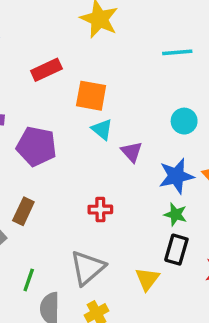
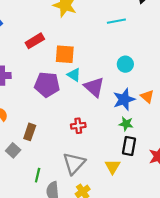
purple pentagon: (36, 146) -> (47, 85), moved
purple triangle: (132, 152) -> (94, 87), size x1.5

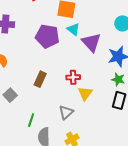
brown rectangle: (30, 132) -> (40, 79), moved
gray triangle: (74, 163) -> (66, 112), size x0.7
yellow triangle: (113, 167) -> (85, 93), moved

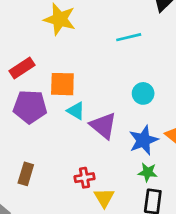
purple pentagon: (47, 36) -> (30, 107), moved
brown rectangle: (40, 79) -> (26, 174), moved

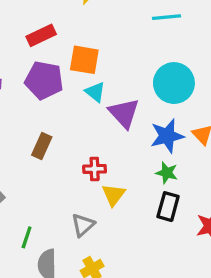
cyan circle: (143, 93) -> (174, 83), size x1.6
brown rectangle: (26, 174) -> (42, 146), moved

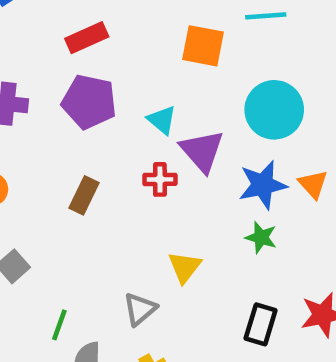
orange square: (84, 60) -> (203, 46), moved
red cross: (95, 169) -> (160, 179), moved
black rectangle: (168, 207) -> (261, 324), moved

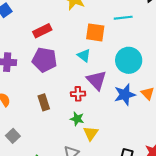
cyan triangle: (162, 120) -> (84, 55), moved
brown rectangle: (84, 195) -> (44, 102), turned -42
green star: (261, 237) -> (77, 119), moved

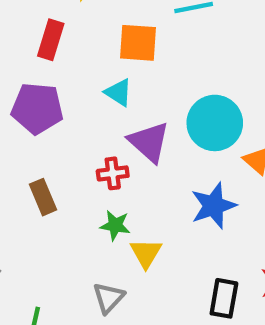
red rectangle: (42, 31) -> (51, 40), moved, turned -42
cyan circle: (129, 60) -> (215, 123), moved
blue star: (125, 95) -> (213, 206), moved

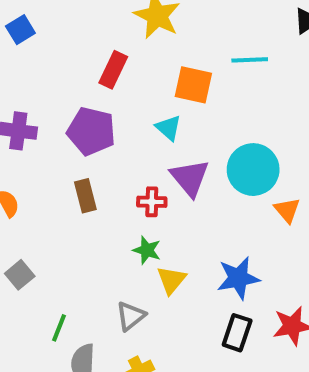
brown rectangle: (43, 197) -> (85, 196), moved
blue star: (213, 206) -> (238, 278), moved

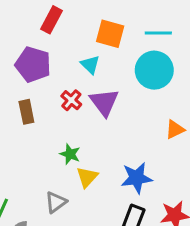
cyan line: (250, 60) -> (158, 33), moved
cyan circle: (253, 170) -> (154, 70), moved
red cross: (152, 202) -> (71, 100), moved, turned 36
orange triangle: (287, 210) -> (175, 129), turned 42

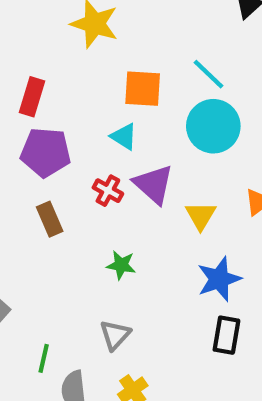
red rectangle: (52, 20) -> (32, 97), moved
cyan line: (158, 33) -> (208, 74), turned 55
yellow triangle: (87, 177) -> (201, 216), moved

